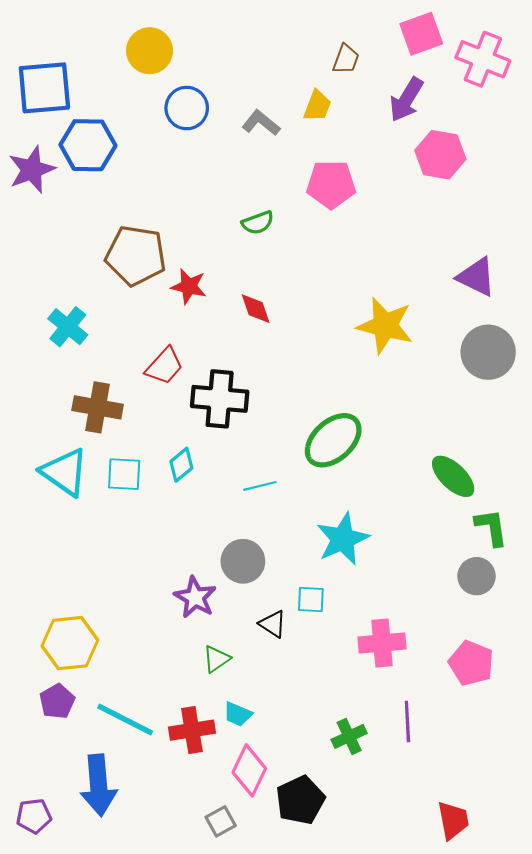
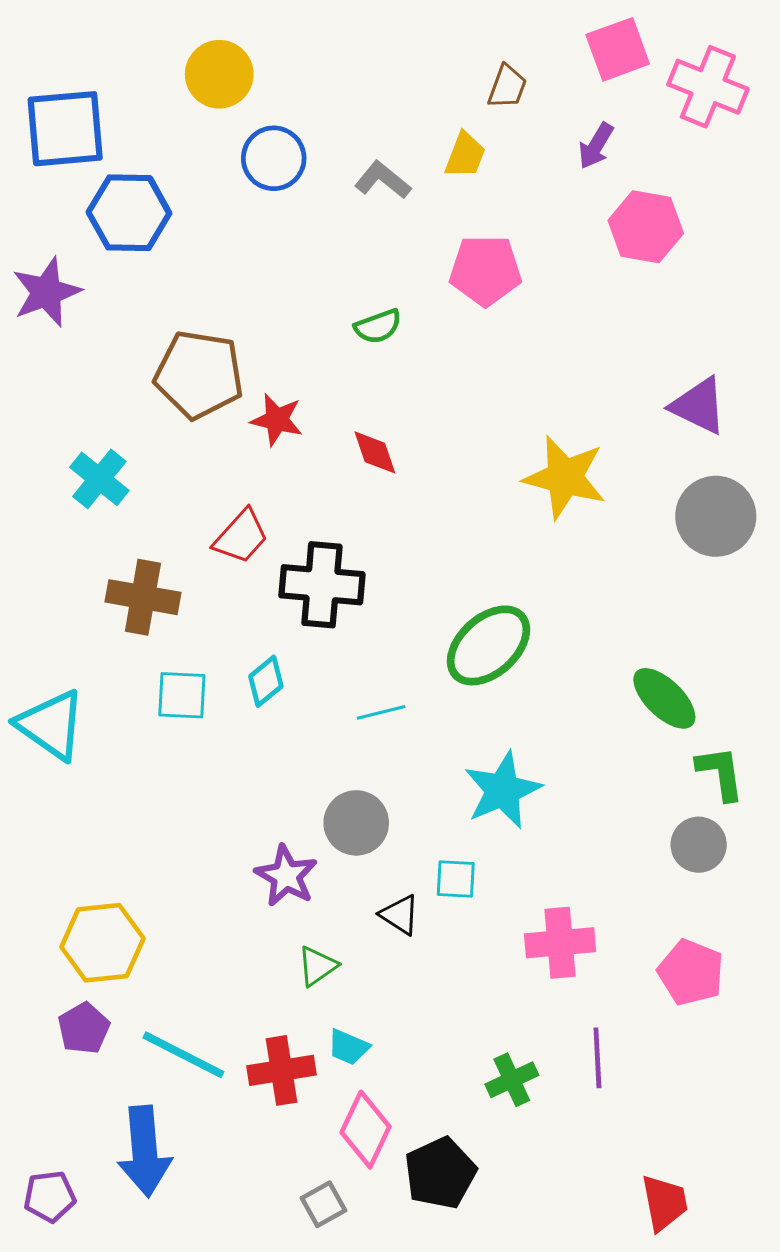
purple arrow: (406, 100) -> (596, 146), size x0.7
purple star: (32, 170) -> (46, 292), moved
cyan triangle: (65, 472) -> (51, 725), moved

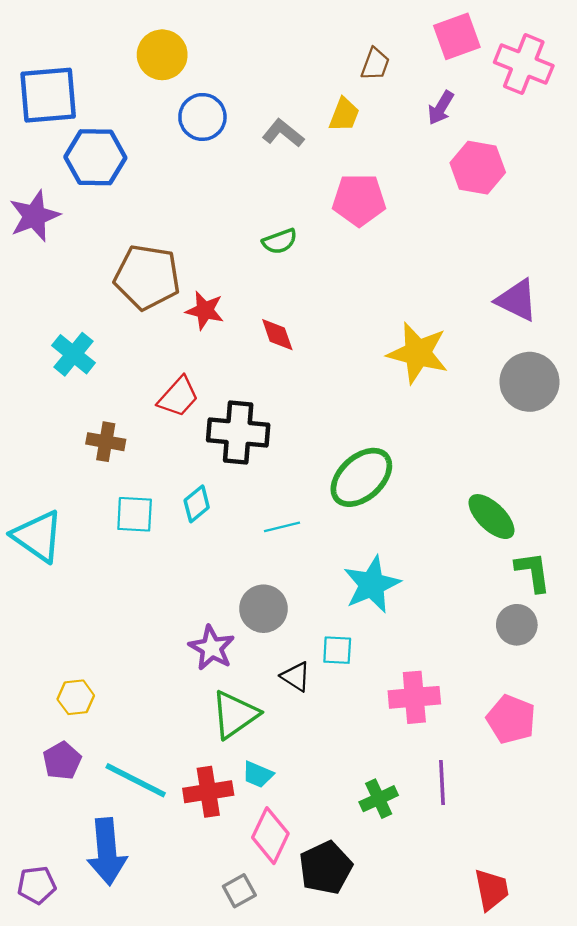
brown cross: (143, 597) -> (106, 442), size x0.7
yellow hexagon: (102, 943) -> (76, 697), size x0.6
green triangle: (317, 966) -> (235, 715), size x1.6

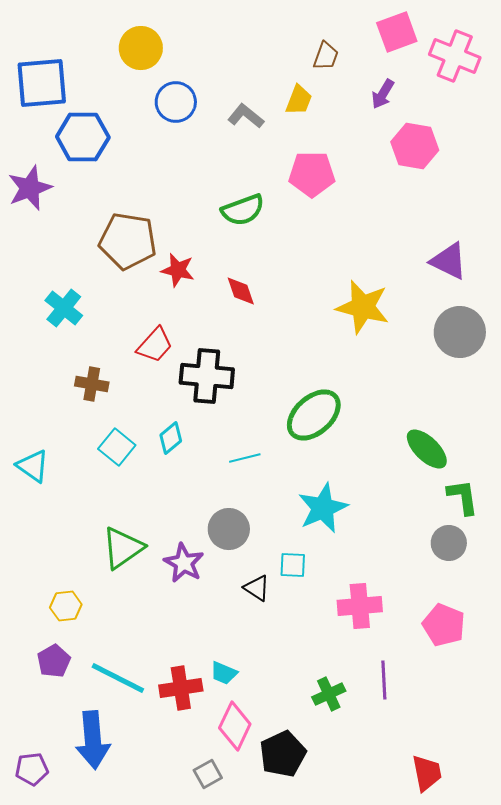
green semicircle: (280, 241) -> (243, 210), size x1.4
cyan square: (135, 514) -> (117, 447), turned 36
cyan triangle: (38, 536) -> (33, 466), size x0.7
green triangle: (235, 715) -> (123, 548), moved

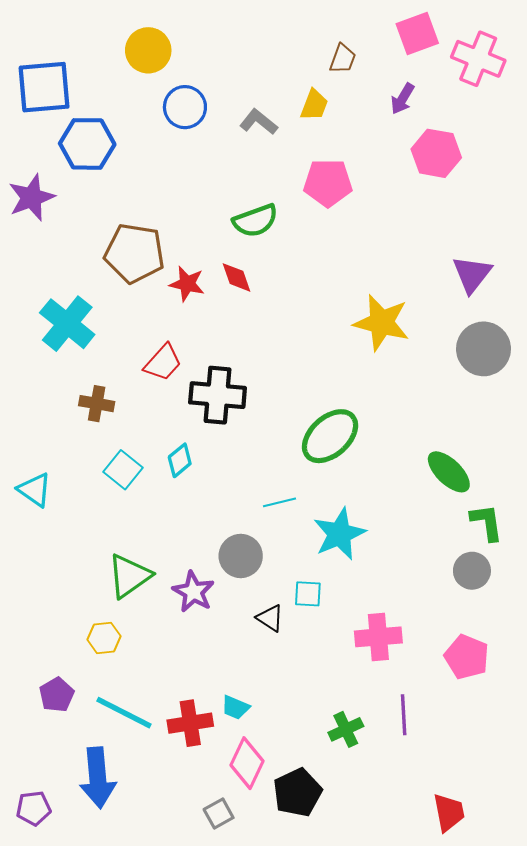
purple triangle: (449, 261) -> (472, 274), turned 42
red diamond: (241, 291) -> (236, 277), moved
cyan cross: (64, 308) -> (67, 324), size x1.4
cyan line: (245, 458) -> (280, 502), moved
yellow hexagon: (66, 606) -> (104, 638), moved

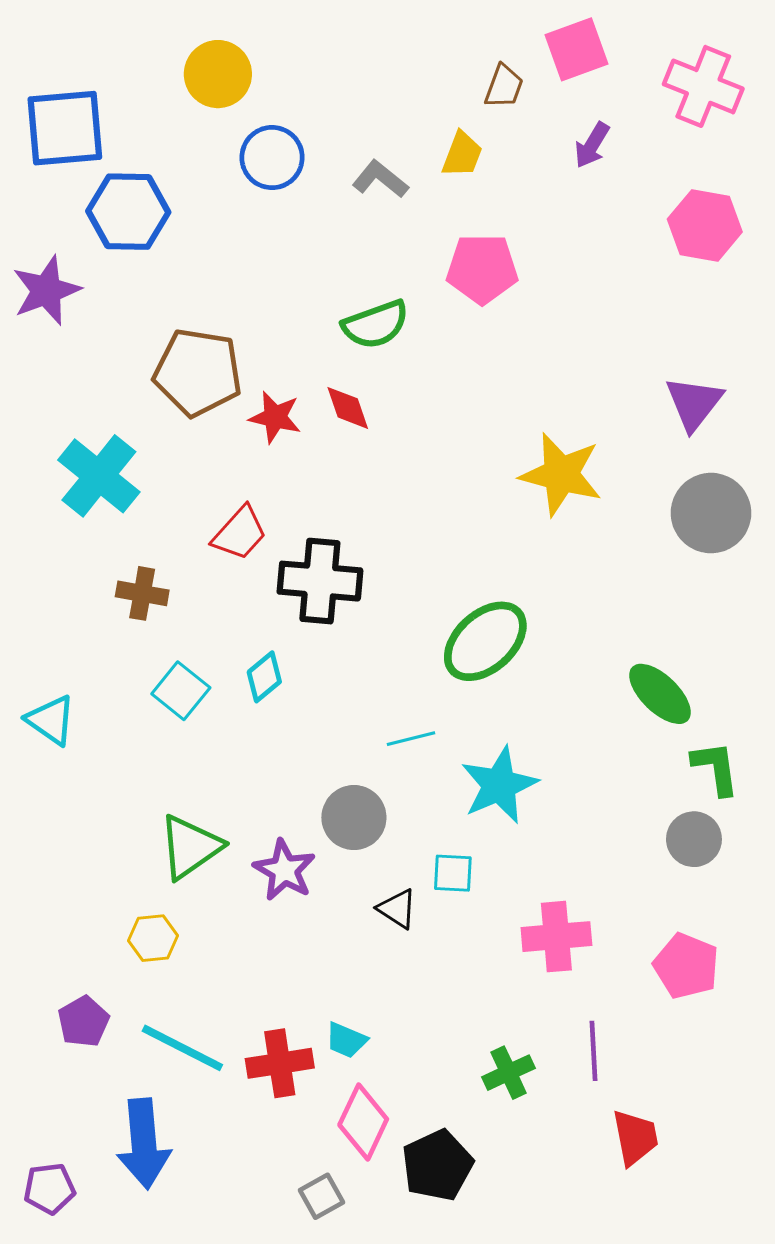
pink square: (417, 34) -> (577, 49), moved
pink hexagon: (436, 153) -> (705, 226), moved
red trapezoid: (449, 812) -> (635, 1137), moved

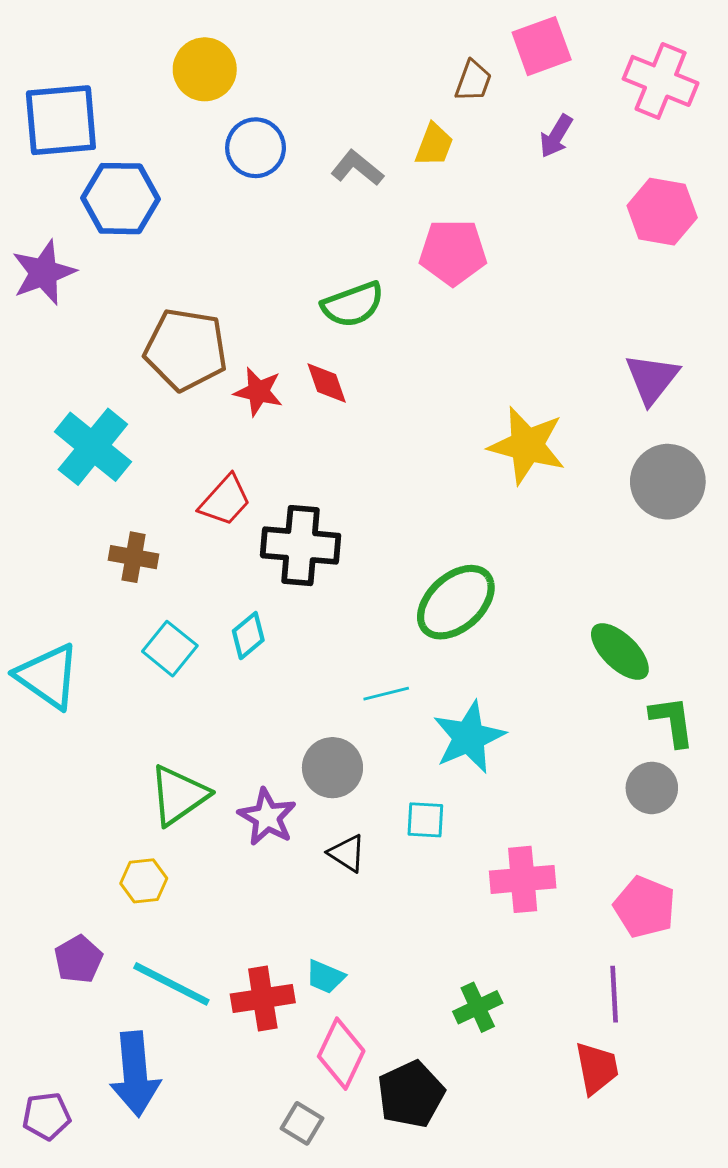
cyan triangle: (51, 720) -> (48, 676), size x1.4
black triangle: (397, 909) -> (347, 853), moved
purple line: (594, 1051) -> (614, 994), moved
gray square: (321, 1196) -> (302, 1123), turned -30

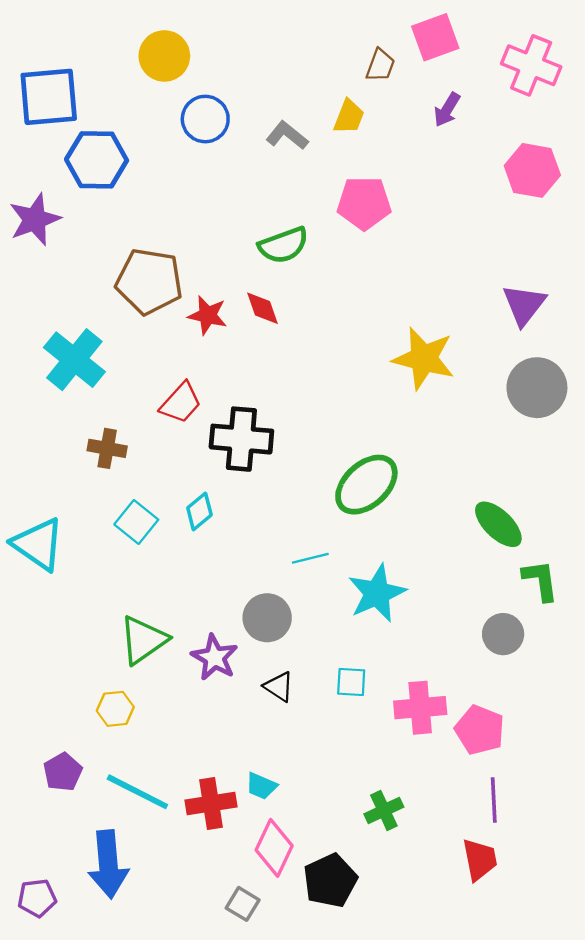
gray circle: (652, 788) -> (503, 634), moved
cyan square: (425, 820) -> (351, 682), moved
pink pentagon: (645, 907) -> (480, 730), moved

